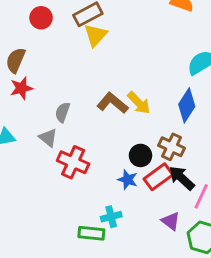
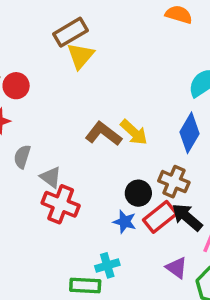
red circle: (41, 18) -> (16, 86), moved
gray semicircle: (62, 112) -> (22, 157), moved
gray triangle: (48, 138) -> (51, 177), moved

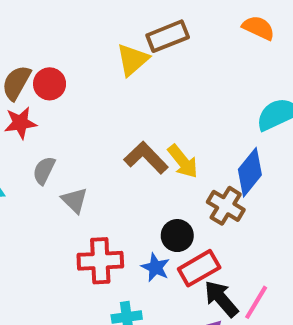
brown rectangle: (71, 32) -> (168, 36), moved
brown cross: (174, 182) -> (226, 206), moved
red cross: (61, 204) -> (100, 261), moved, turned -33
black arrow: (187, 217) -> (221, 299), moved

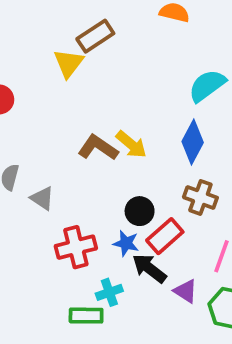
brown cross: (226, 206) -> (200, 197), moved
black arrow: (221, 299) -> (149, 268), moved

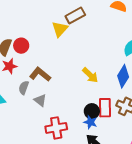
brown L-shape: (98, 148) -> (40, 74), moved
red rectangle: (165, 236) -> (105, 108), moved, turned -54
blue star: (126, 243) -> (90, 122), moved

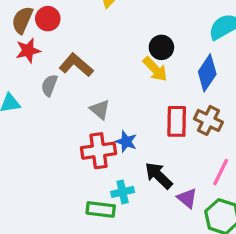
gray triangle: (40, 100) -> (100, 110), moved
black circle: (92, 111) -> (161, 47), moved
blue star: (90, 122) -> (126, 142), moved

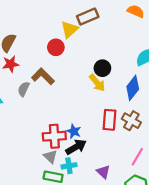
red circle: (48, 19) -> (56, 47), moved
gray triangle: (100, 110) -> (50, 157), moved
black arrow: (159, 176) -> (76, 147), moved, turned 102
purple triangle: (187, 198) -> (103, 172), moved

